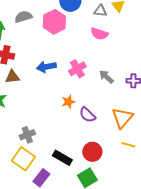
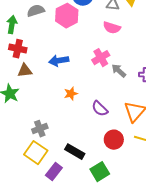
pink cross: (77, 69) -> (101, 58), moved
orange star: (68, 102) -> (71, 94), moved
red circle: (92, 152) -> (114, 140), moved

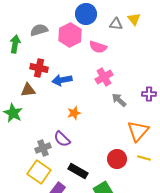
pink semicircle: (112, 28) -> (98, 47), moved
red cross: (18, 49) -> (39, 68), moved
gray arrow: (119, 71) -> (119, 100), moved
purple semicircle: (100, 109) -> (62, 139), moved

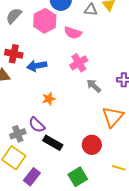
gray semicircle: (39, 30) -> (14, 16), turned -30
yellow line: (144, 158) -> (119, 168), moved
black rectangle: (78, 171) -> (53, 143), moved

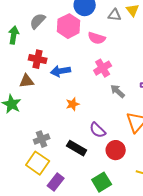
purple semicircle: (37, 125) -> (98, 130), moved

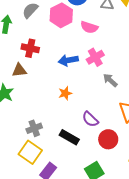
blue arrow: (61, 71) -> (68, 60), moved

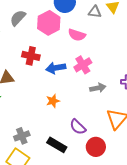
red cross: (30, 48) -> (31, 56), moved
gray arrow: (110, 80) -> (98, 88), turned 126

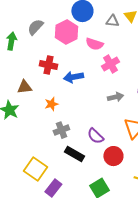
pink cross: (83, 65) -> (110, 64), moved
orange star: (53, 101) -> (51, 104), moved
gray cross: (22, 136) -> (61, 130), moved

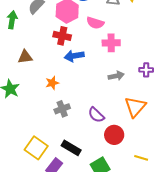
pink cross: (110, 64) -> (111, 43), turned 30
red cross: (48, 65) -> (62, 36), moved
brown triangle: (24, 87) -> (25, 57), moved
black rectangle: (74, 154) -> (71, 148), moved

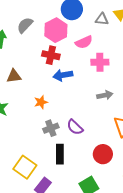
pink semicircle: (95, 23) -> (84, 42), turned -42
purple semicircle: (96, 115) -> (75, 127), moved
black rectangle: (71, 148) -> (60, 154), moved, turned 60

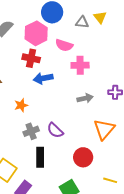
pink semicircle: (84, 42) -> (64, 45), turned 42

